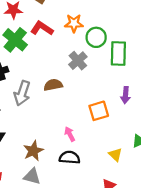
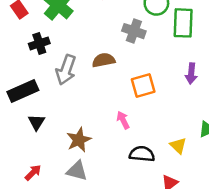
gray cross: (78, 61) -> (134, 31), turned -30
orange square: (99, 111) -> (143, 85), moved
black semicircle: (70, 157) -> (142, 154), moved

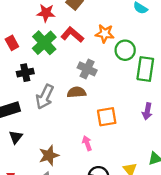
gray cross: (134, 31) -> (87, 69), moved

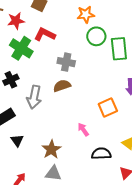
orange star: (105, 34) -> (86, 14), moved
orange square: (107, 117) -> (108, 107), moved

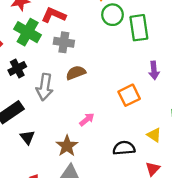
gray cross: (66, 62) -> (64, 42), moved
pink arrow: (83, 130) -> (87, 119), moved, turned 88

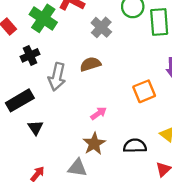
gray cross: (64, 42) -> (101, 27), moved, turned 30
brown star: (67, 146) -> (94, 144), moved

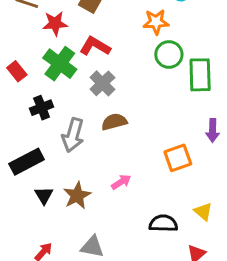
gray cross: (101, 27) -> (102, 83), moved
brown star: (94, 144) -> (77, 195), moved

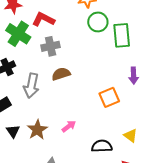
gray cross: (102, 83) -> (51, 46), turned 36
pink arrow: (121, 182) -> (69, 126), moved

